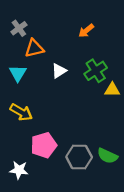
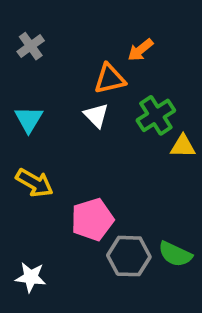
orange triangle: (34, 48) -> (110, 79), moved
white triangle: (59, 71) -> (96, 115), turned -42
pink pentagon: (44, 145) -> (92, 219), moved

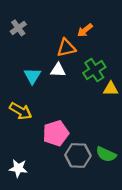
white triangle: (96, 115) -> (58, 70), turned -42
cyan triangle: (29, 119) -> (32, 76), moved

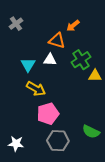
orange triangle: (66, 48) -> (57, 41), turned 30
yellow arrow: (21, 111) -> (36, 89), moved
gray hexagon: (78, 155) -> (58, 141), moved

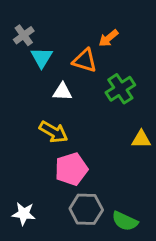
white triangle: (50, 60) -> (62, 92), moved
cyan triangle: (28, 65) -> (42, 58), moved
yellow triangle: (95, 76) -> (141, 139), moved
green semicircle: (91, 132) -> (125, 221), moved

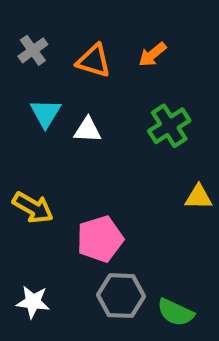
cyan triangle: (42, 58) -> (46, 113), moved
orange triangle: (85, 61) -> (94, 61), moved
yellow arrow: (53, 132) -> (33, 208), moved

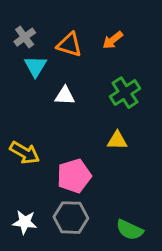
cyan triangle: (46, 113) -> (35, 66), moved
yellow triangle: (199, 197) -> (117, 140), moved
gray hexagon: (121, 296) -> (71, 218), moved

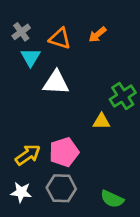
green cross: (125, 93) -> (123, 96), moved
white triangle: (65, 96) -> (56, 83), size x1.5
yellow arrow: (25, 153) -> (28, 155), moved, turned -65

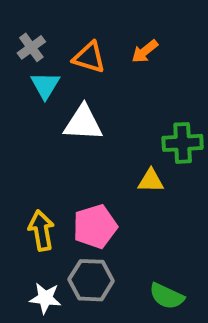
green cross: (123, 96) -> (183, 143), turned 30
yellow arrow: (28, 155) -> (41, 230), turned -65
white star: (21, 192) -> (45, 298), moved

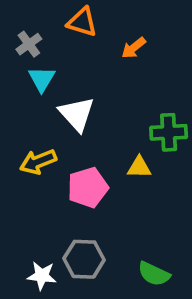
orange triangle: (89, 57) -> (82, 22), moved
white triangle: (83, 123) -> (77, 114), turned 45
pink pentagon: (95, 226) -> (88, 187), moved
yellow arrow: (41, 230) -> (38, 162), moved, turned -102

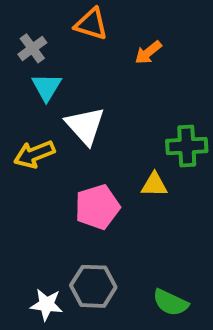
yellow arrow: (38, 162) -> (34, 154), moved

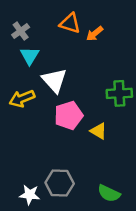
orange triangle: (91, 24) -> (70, 23), moved
yellow triangle: (154, 185) -> (99, 131), moved, turned 30
pink pentagon: (97, 207) -> (69, 115), moved

